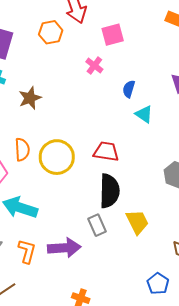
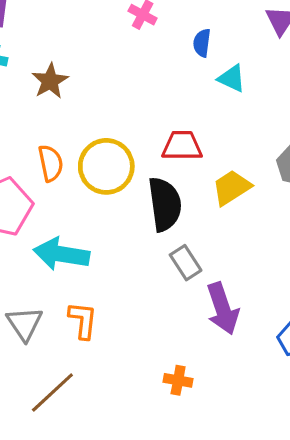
black semicircle: (109, 191) -> (165, 204), moved
yellow trapezoid: (137, 222) -> (231, 188), moved, turned -88
purple arrow: (64, 248) -> (223, 309), moved, turned 84

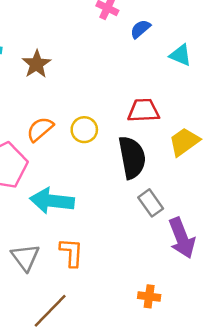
blue semicircle: (202, 43) -> (140, 29), moved, turned 45
orange semicircle: (51, 163) -> (40, 129), turned -116
yellow circle: (106, 166) -> (84, 130), size x0.6

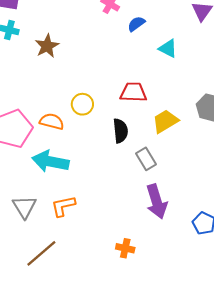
orange semicircle: (40, 129) -> (52, 121), moved, turned 50
black semicircle: (132, 157) -> (120, 131), size x0.7
gray rectangle: (151, 203) -> (146, 159), moved
orange L-shape: (71, 252) -> (63, 206), turned -110

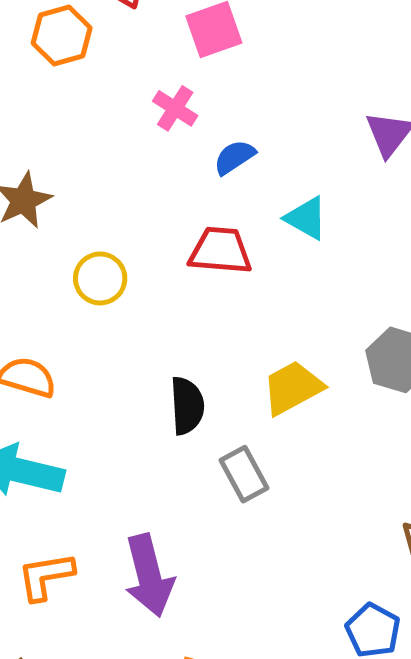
red trapezoid: (133, 92) -> (220, 251), moved
yellow circle: (82, 104) -> (100, 278), moved
purple arrow: (157, 201) -> (149, 575), moved

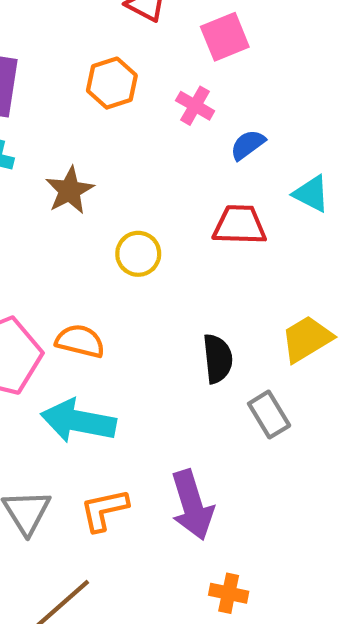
orange hexagon: (62, 35) -> (112, 83), moved

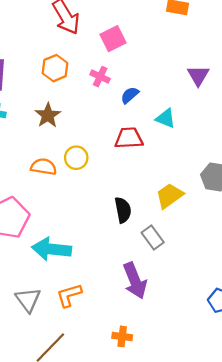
brown star: (70, 190) -> (48, 115), moved
orange semicircle: (80, 341) -> (44, 167), moved
purple arrow: (192, 505) -> (135, 281), moved
orange cross: (229, 593) -> (122, 336), moved

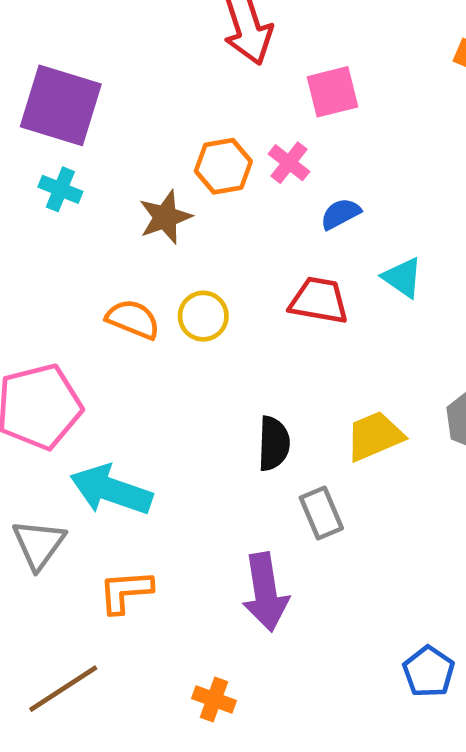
orange hexagon: (55, 68) -> (223, 166), moved
gray triangle: (28, 300) -> (39, 544), moved

